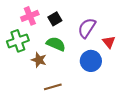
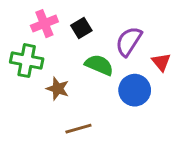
green cross: (18, 41) -> (27, 61), turned 30
green semicircle: (56, 44) -> (99, 65), moved

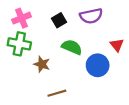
pink cross: (44, 24) -> (21, 18), moved
purple semicircle: (129, 41) -> (91, 16), moved, turned -135

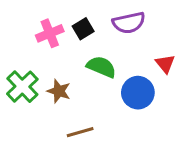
pink cross: (21, 18) -> (50, 33), moved
green cross: (19, 44) -> (22, 87), moved, turned 35

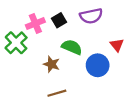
green cross: (22, 87) -> (16, 43), moved
brown star: (59, 91) -> (51, 64), moved

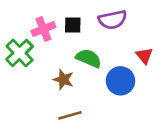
black square: (59, 20) -> (73, 25), turned 32

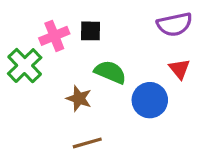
purple semicircle: (113, 20) -> (175, 24), moved

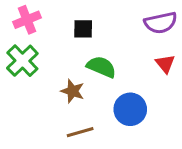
pink cross: (54, 36) -> (27, 20), moved
blue circle: (150, 100) -> (130, 109), moved

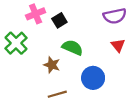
pink cross: (27, 20) -> (36, 14), moved
black square: (83, 29) -> (59, 20), turned -32

